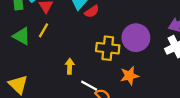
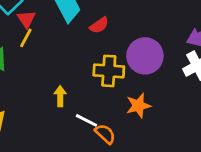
red semicircle: (92, 11) -> (99, 25), moved
yellow line: (44, 30) -> (26, 38), moved

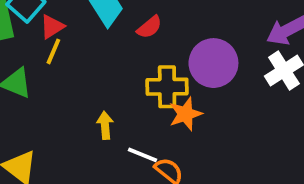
red triangle: (26, 19) -> (52, 27), turned 36
orange star: (138, 106) -> (185, 114), moved

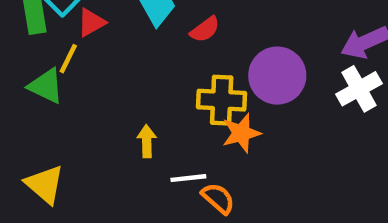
yellow line: (53, 51) -> (68, 59), moved
white line: (142, 155) -> (188, 178), turned -32

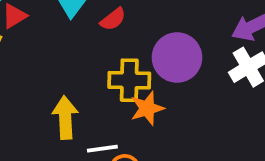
yellow arrow: (147, 141) -> (65, 118), size x1.5

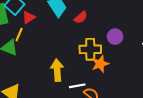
purple circle: (177, 57) -> (115, 37), size x0.6

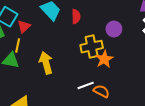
red semicircle: (81, 17) -> (76, 17), turned -40
yellow arrow: (57, 70) -> (46, 63), moved

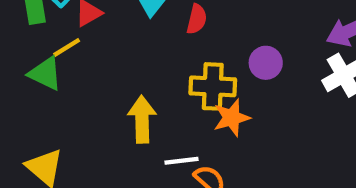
yellow line: (18, 45) -> (67, 47), turned 32
yellow arrow: (46, 63) -> (142, 119), moved

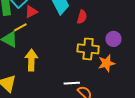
orange star: (232, 118) -> (106, 63), moved
yellow arrow: (142, 119) -> (31, 60), moved

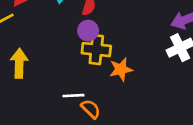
purple circle: (114, 39) -> (88, 31), moved

